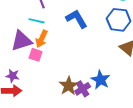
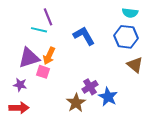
cyan line: (37, 21) -> (39, 30), moved
purple star: (13, 76) -> (20, 85), moved
purple cross: (83, 89) -> (90, 87), moved

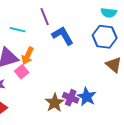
purple line: (48, 17) -> (45, 17), moved
pink square: (43, 72) -> (22, 72), turned 32
purple cross: (90, 87) -> (71, 98), moved, turned -35

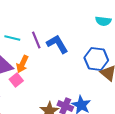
purple line: (45, 17) -> (36, 40), moved
blue hexagon: (105, 37) -> (96, 59), moved

